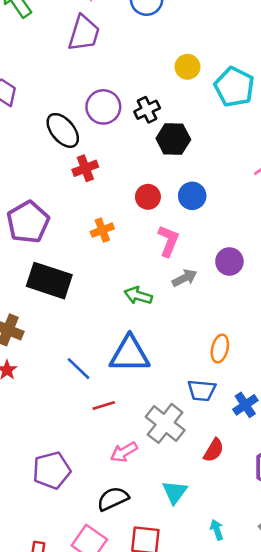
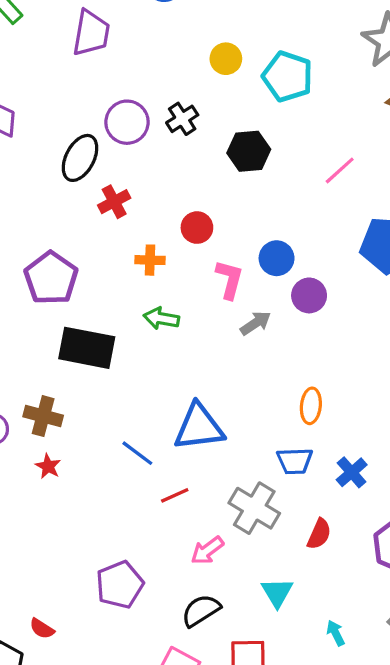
black ellipse: (63, 130) -> (80, 158), turned 75
black hexagon: (173, 139) -> (249, 151), moved
blue circle: (192, 196) -> (277, 258), moved
orange cross: (102, 230) -> (150, 260), moved, turned 30
green arrow: (138, 296) -> (161, 318), moved

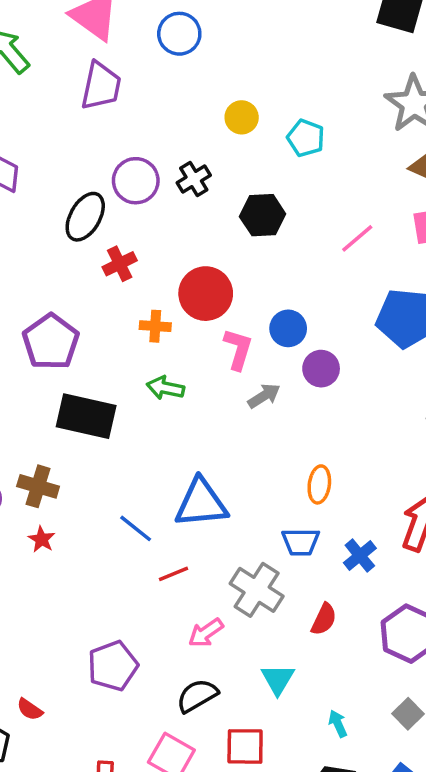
cyan pentagon: (288, 76) -> (306, 138), size x0.7
red circle: (197, 228) -> (206, 294), size x1.6

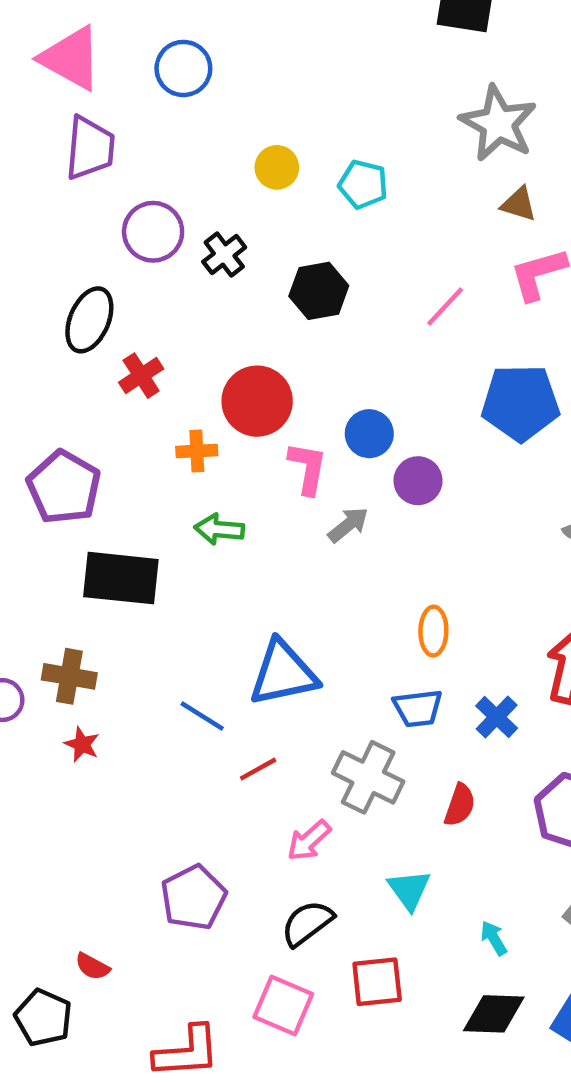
purple circle: (136, 181) -> (153, 232), moved

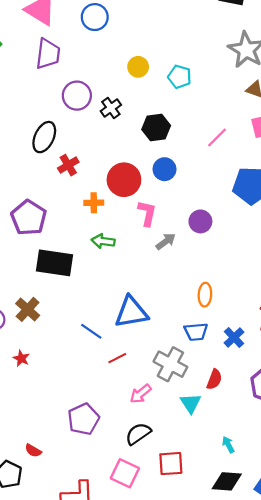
blue circle: (369, 434) -> (164, 169), moved
brown cross: (69, 676) -> (28, 309), turned 30
red star: (82, 744) -> (21, 358), moved
cyan triangle: (409, 890) -> (191, 403), moved

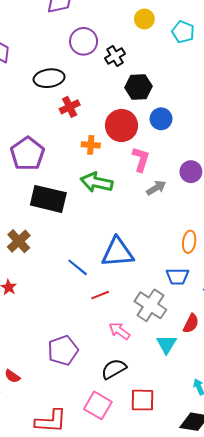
black hexagon: (156, 127) -> (139, 87), moved
black ellipse: (44, 137) -> (49, 78), turned 52
green arrow: (103, 241) -> (96, 182), size x1.4
pink arrow: (141, 394) -> (119, 331), turned 70

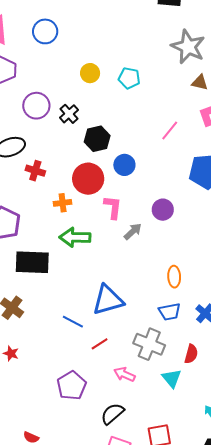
red cross: (70, 107) -> (35, 171), turned -36
purple pentagon: (63, 350) -> (72, 386), moved
black semicircle: (114, 369) -> (112, 414), moved

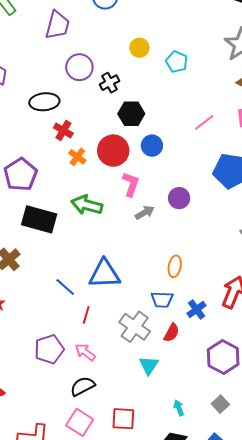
orange cross: (63, 203) -> (77, 157), moved, turned 30
red line: (100, 344) -> (86, 315), turned -54
red semicircle: (191, 354) -> (172, 333), moved
pink arrow: (125, 374) -> (85, 352), moved

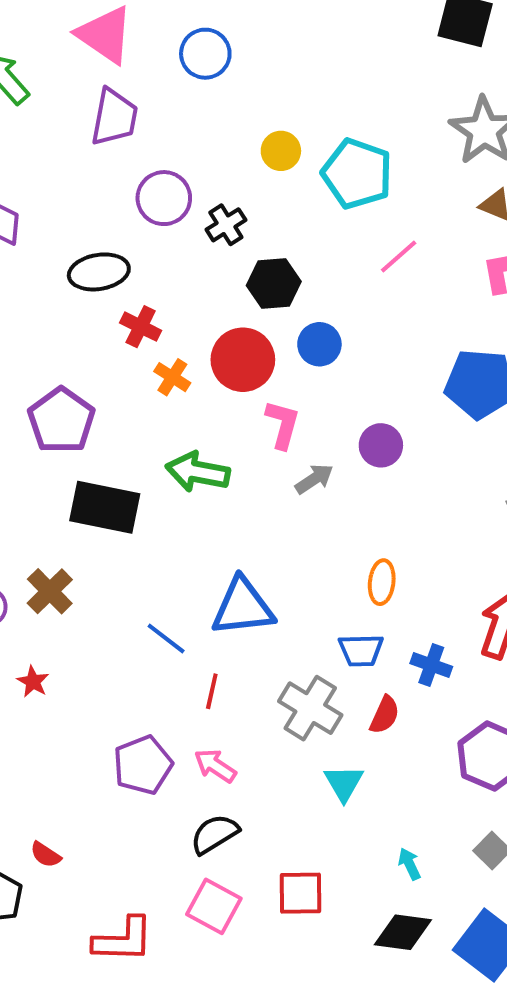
cyan pentagon: (177, 62) -> (357, 174), size x1.6
pink line: (204, 122) -> (399, 256), moved
blue cross: (197, 309) -> (431, 665), turned -30

